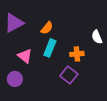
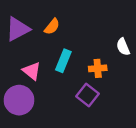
orange semicircle: (47, 28) -> (52, 27), moved
purple circle: (15, 79) -> (19, 100), size x1.5

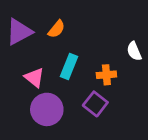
purple circle: (19, 100) -> (47, 109), moved

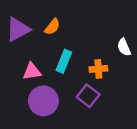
pink triangle: (34, 78) -> (32, 71), turned -48

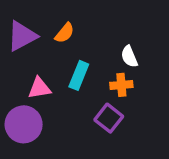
white semicircle: (124, 47) -> (129, 57), moved
purple circle: (43, 101) -> (24, 124), moved

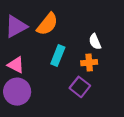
orange semicircle: (65, 33) -> (47, 24), size x1.5
pink triangle: (39, 88) -> (16, 65), moved, turned 36

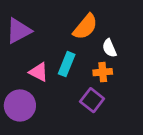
orange semicircle: (47, 24) -> (85, 27), moved
pink triangle: (16, 65) -> (39, 72), moved

